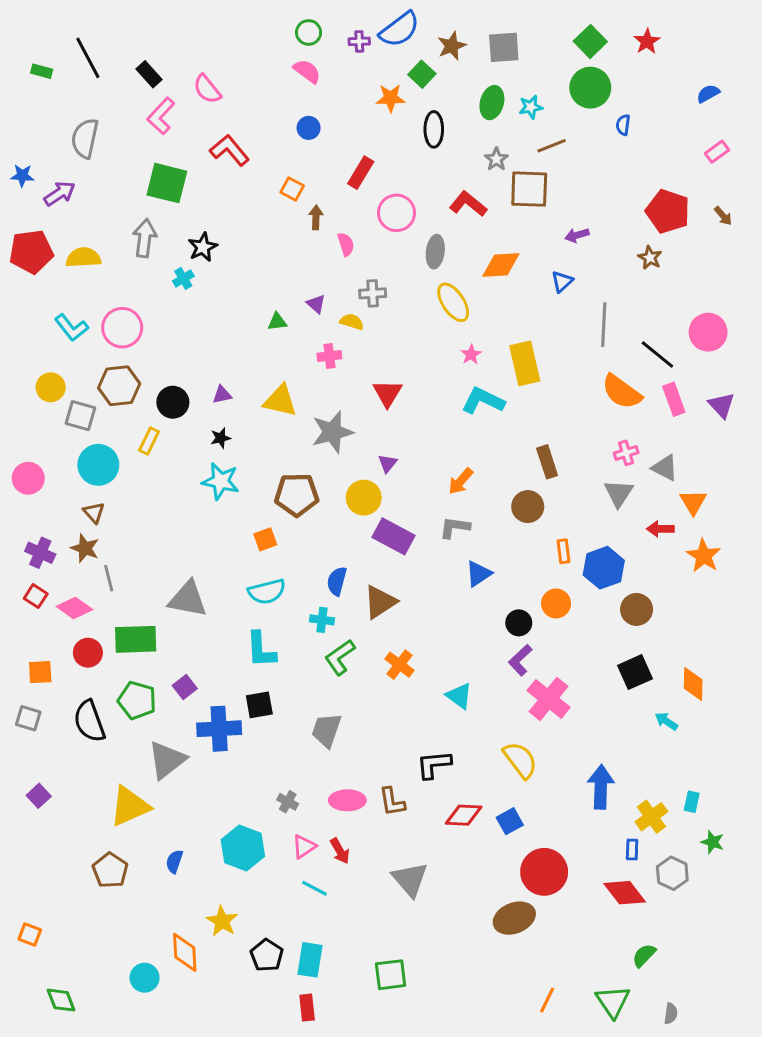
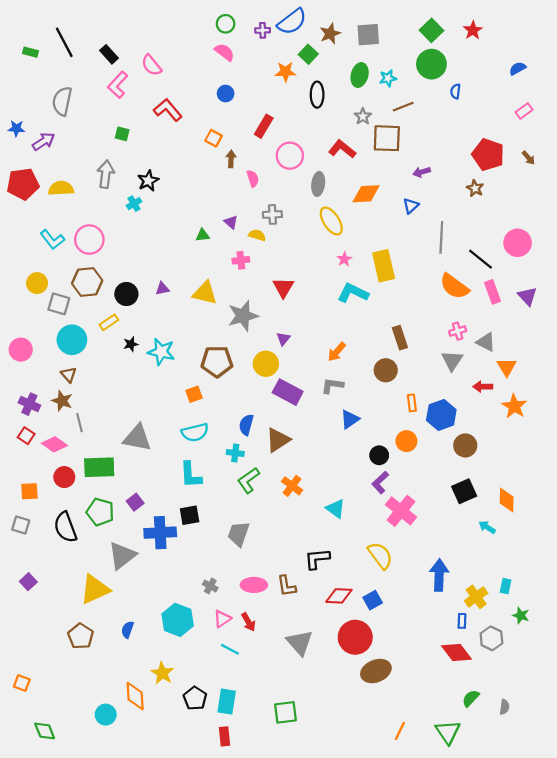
green square: (167, 183) -> (122, 134), size x0.5
black star: (221, 438) -> (131, 344), moved
yellow rectangle: (149, 441) -> (109, 322), turned 30
red circle: (544, 872) -> (355, 637), moved
gray semicircle: (671, 1013) -> (504, 707), moved

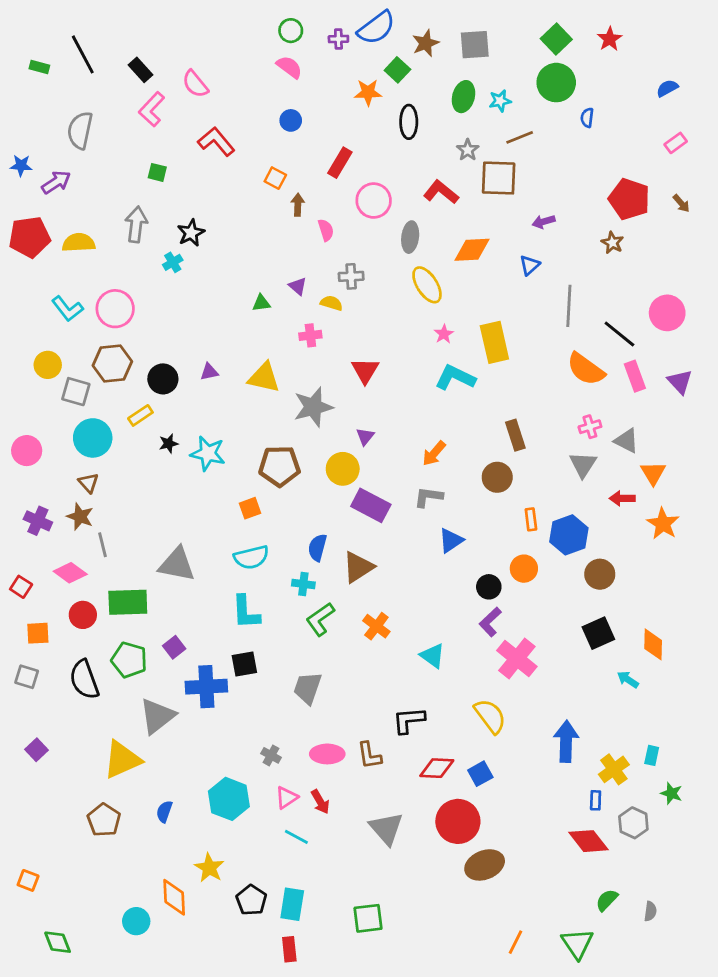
red square: (26, 436) -> (21, 587), moved

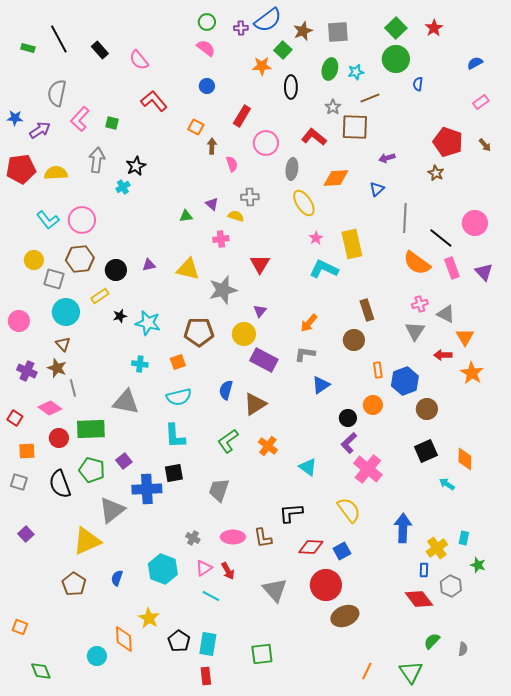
pink L-shape: (152, 109) -> (80, 119), moved
cyan cross: (303, 584) -> (140, 364), moved

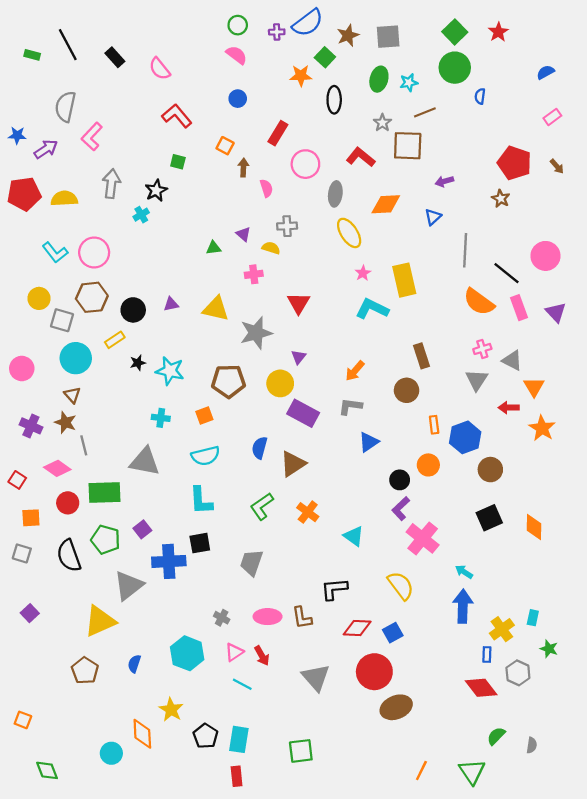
green square: (112, 123) -> (178, 162), moved
cyan arrow: (447, 484) -> (464, 572), moved

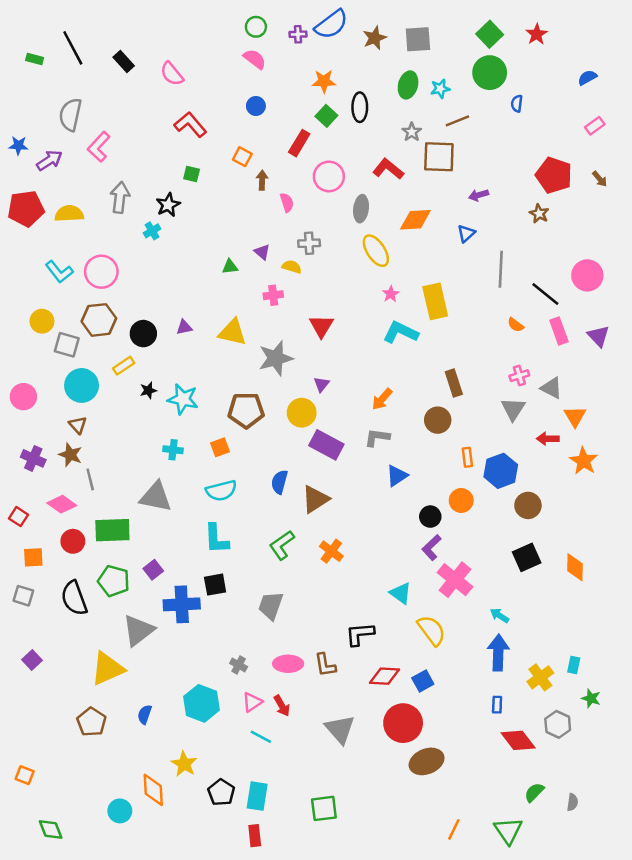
green square: (325, 57) -> (326, 116), moved
orange semicircle: (479, 302) -> (516, 325), size x0.5
cyan triangle: (354, 536) -> (401, 593), moved
blue rectangle: (487, 654) -> (497, 705), moved

